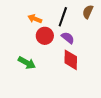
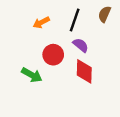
orange arrow: (35, 19) -> (41, 22), turned -48
red circle: (45, 36) -> (53, 55), moved

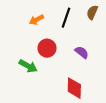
purple semicircle: (81, 45) -> (82, 52), moved
red diamond: (84, 71) -> (74, 88), moved

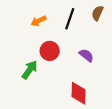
green arrow: (28, 66) -> (30, 70), turned -84

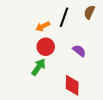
orange arrow: (39, 21) -> (43, 26), moved
green arrow: (30, 70) -> (39, 67), moved

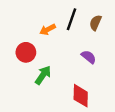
brown semicircle: (89, 12) -> (95, 23), moved
red circle: (46, 47) -> (26, 52), moved

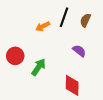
red circle: (26, 52) -> (15, 56), moved

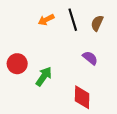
black line: (64, 17) -> (73, 20), turned -36
orange arrow: (43, 26) -> (46, 20), moved

